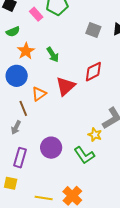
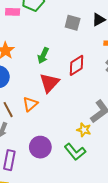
pink rectangle: (36, 14) -> (13, 12), turned -40
green arrow: (53, 55) -> (43, 56), moved, turned 63
orange triangle: (39, 94) -> (30, 104), moved

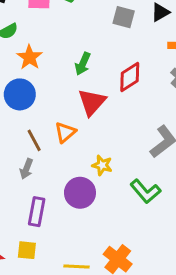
yellow star: (84, 130) -> (102, 165), moved
green L-shape: (75, 152) -> (145, 191), moved

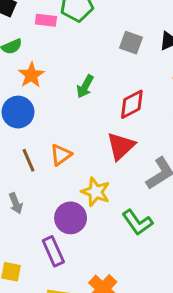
red triangle: (92, 102) -> (121, 146), moved
yellow star: (102, 165) -> (96, 192), size x1.4
gray arrow: (26, 169) -> (16, 203), moved, turned -48
purple rectangle: (37, 212) -> (53, 251), moved, turned -40

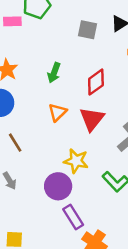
orange triangle: (61, 155) -> (57, 112), moved
purple rectangle: (53, 251) -> (73, 217), moved

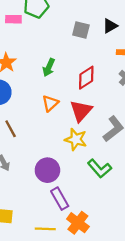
yellow star: (76, 161) -> (76, 139), moved

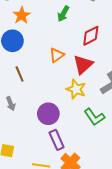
green arrow: (49, 67) -> (63, 14), moved

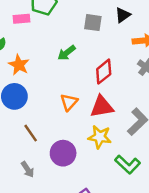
green arrow: (63, 14) -> (67, 53), turned 35
red triangle: (83, 65) -> (102, 107), turned 45
purple circle: (48, 114) -> (63, 153), moved

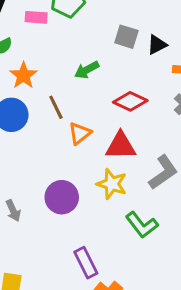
black triangle: (123, 15) -> (157, 45), moved
red diamond: (104, 72) -> (130, 101), turned 55
brown line: (31, 133) -> (56, 107), moved

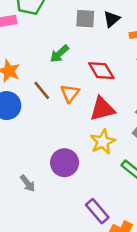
red diamond: (130, 101) -> (101, 71), turned 48
orange triangle: (80, 133) -> (70, 93), moved
yellow star: (112, 184) -> (103, 142), turned -30

